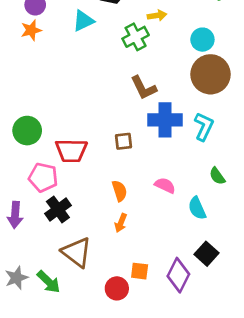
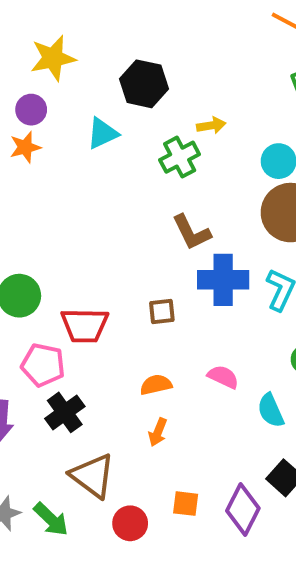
orange semicircle: (119, 191) -> (156, 385), turned -85
red circle: (117, 288) -> (130, 523), moved

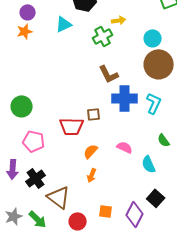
red trapezoid: (85, 325) -> (72, 126), moved
orange semicircle: (156, 385) -> (91, 151), turned -35
black cross: (65, 412) -> (36, 178), moved

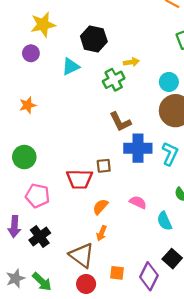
orange star: (25, 31) -> (28, 105), moved
brown triangle: (59, 197) -> (82, 255), moved

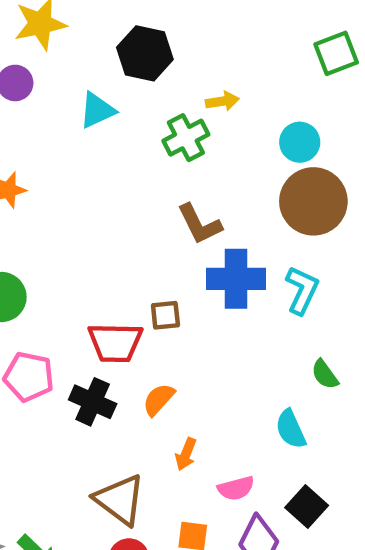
pink semicircle: (138, 202) -> (236, 488), moved, turned 140
orange arrow: (102, 233) -> (186, 454), moved
black cross: (40, 236) -> (93, 402), moved, turned -30

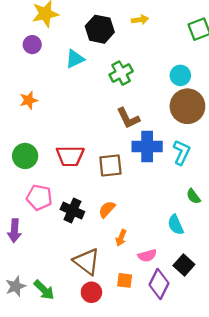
yellow arrow: (222, 101) -> (140, 20), moved
brown square: (165, 315) -> (110, 165), size x1.5
red trapezoid: (115, 343) -> (70, 156), moved

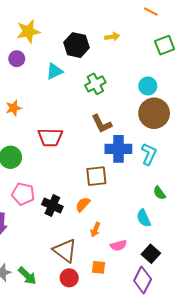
red trapezoid: (70, 156) -> (50, 137), moved
brown square: (110, 165) -> (96, 176), moved
purple diamond: (159, 284) -> (143, 280), moved

